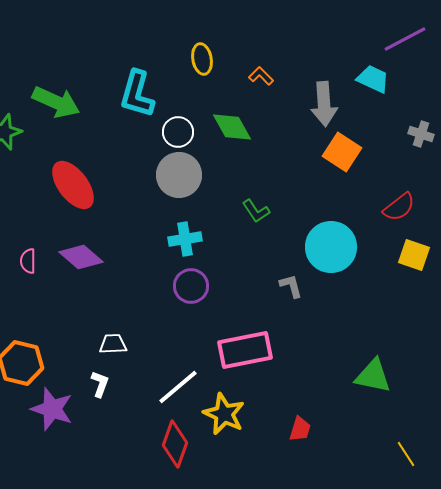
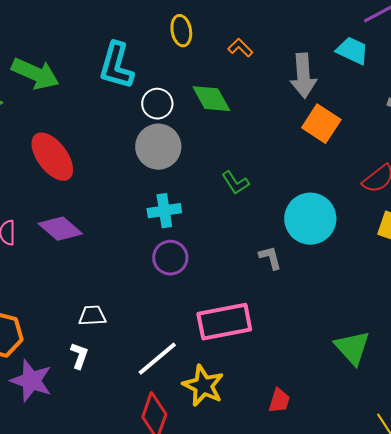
green triangle: (373, 376) -> (352, 348), turned 36

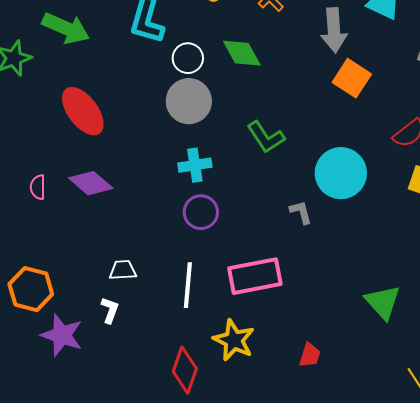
green L-shape: (235, 183) -> (266, 137), size x1.4
white line: (157, 359) -> (188, 285), moved, turned -45

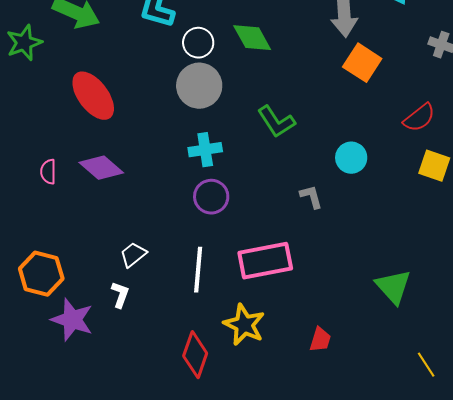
cyan circle: (341, 173) -> (351, 158), size x0.6
white trapezoid: (123, 270) -> (133, 255), turned -36

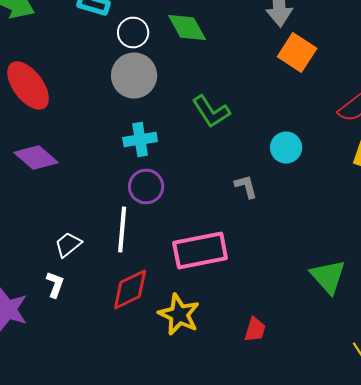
white line: (198, 270) -> (122, 230), moved
red diamond: (195, 355) -> (130, 290), moved, turned 45

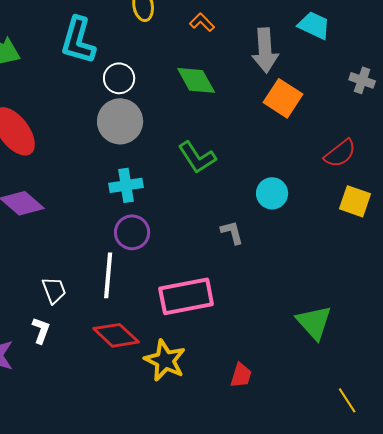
green diamond: (187, 28) -> (196, 80), moved
white trapezoid: (68, 244) -> (54, 290), turned 108
red diamond: (130, 290) -> (116, 335), turned 69

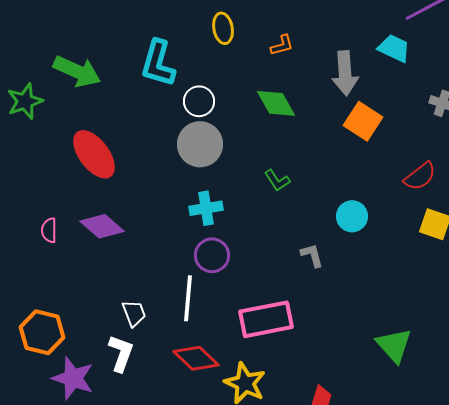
orange L-shape: (202, 22) -> (282, 45), turned 120
green L-shape: (197, 157) -> (277, 180), size x0.7
white L-shape: (41, 330) -> (121, 353), size x1.4

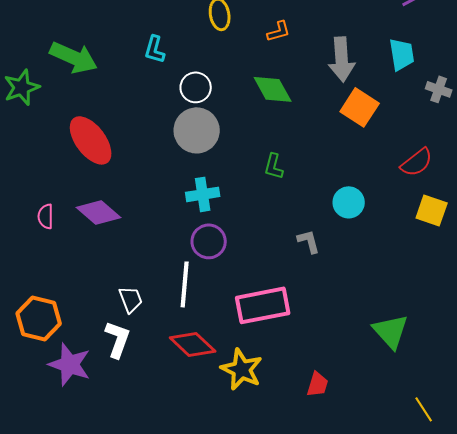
cyan trapezoid: (394, 48) -> (402, 54), moved, turned 56
cyan L-shape: (158, 63) -> (155, 49), size x0.6
green L-shape: (277, 180) -> (274, 166), turned 48

